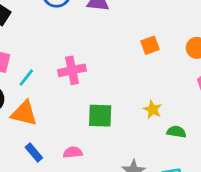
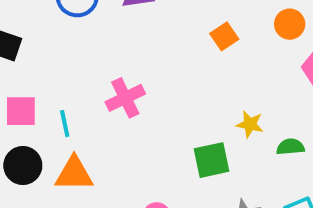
cyan line: (26, 78) -> (65, 124), turned -36
green square: (100, 116) -> (211, 160), moved

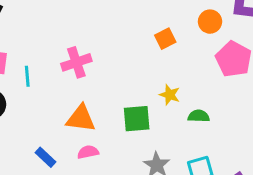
orange square: (224, 36) -> (165, 39), moved
orange triangle: (74, 174) -> (81, 118), moved

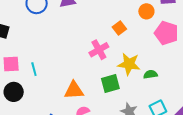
pink cross: (76, 62) -> (99, 50), moved
yellow star: (170, 95) -> (129, 64), size x1.6

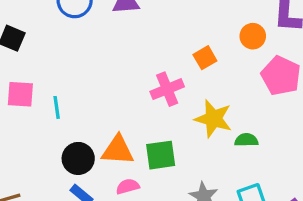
green square: (110, 84) -> (161, 155), moved
black circle: (14, 92) -> (78, 158), moved

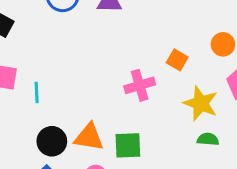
orange square: (205, 58) -> (177, 60), turned -35
yellow star: (213, 119) -> (201, 103), moved

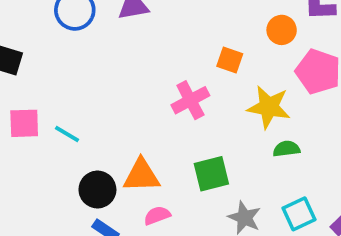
cyan line: (37, 92) -> (67, 134), turned -45
green square: (128, 145) -> (211, 174), moved

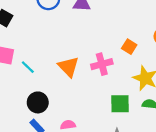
green square: (211, 174) -> (120, 104), moved
orange triangle: (141, 175) -> (69, 67), moved, turned 35

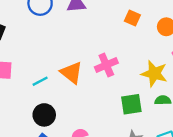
orange square: (129, 47) -> (132, 18), moved
cyan line: (28, 67) -> (40, 81), moved, turned -64

